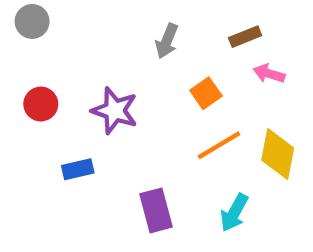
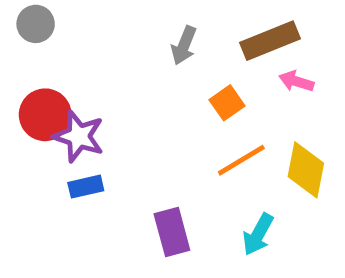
brown rectangle: (245, 37) -> (270, 41), size x1.6
red circle: (41, 104) -> (45, 115), size x1.4
purple star: (115, 111) -> (79, 136), moved

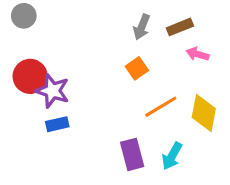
brown rectangle: (270, 41) -> (180, 27), size x0.7
gray arrow: (184, 45) -> (142, 27), moved
orange square: (227, 103) -> (137, 68), moved
purple rectangle: (172, 232) -> (132, 154), moved

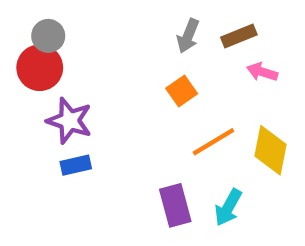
gray circle: (24, 16) -> (48, 36), moved
red circle: (30, 76) -> (40, 68), moved

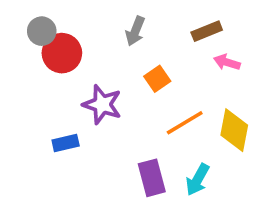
gray arrow: (188, 36) -> (135, 31), moved
red circle: (40, 68) -> (62, 53), moved
purple star: (69, 121) -> (102, 104), moved

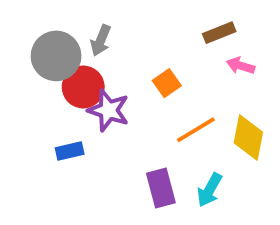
gray circle: (42, 31) -> (56, 56), moved, size x1.6
gray arrow: (135, 31) -> (101, 40), moved
red circle: (62, 53) -> (83, 87), moved

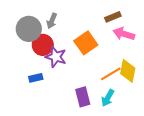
pink arrow: (241, 66) -> (124, 34), size x1.5
orange square: (167, 83) -> (86, 43), size x1.6
orange line: (196, 130) -> (111, 74), moved

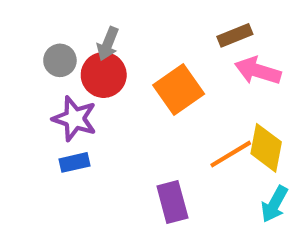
gray circle: (29, 29) -> (60, 60), size x0.6
red circle: (43, 45) -> (104, 75), moved
purple star: (56, 57) -> (75, 119), moved
cyan arrow: (108, 98) -> (274, 204), moved

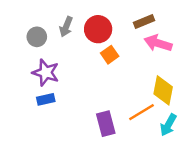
red circle: (104, 75) -> (98, 29), moved
orange square: (179, 90) -> (110, 55), size x0.6
orange line: (231, 154) -> (141, 112), moved

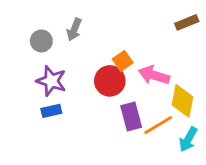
brown rectangle: (144, 22) -> (187, 22), moved
red circle: (98, 29) -> (110, 81), moved
pink arrow: (158, 43) -> (154, 75), moved
purple rectangle: (106, 124) -> (131, 117), moved

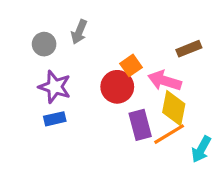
brown rectangle: (187, 22) -> (189, 49), moved
yellow diamond: (183, 101) -> (174, 108), moved

